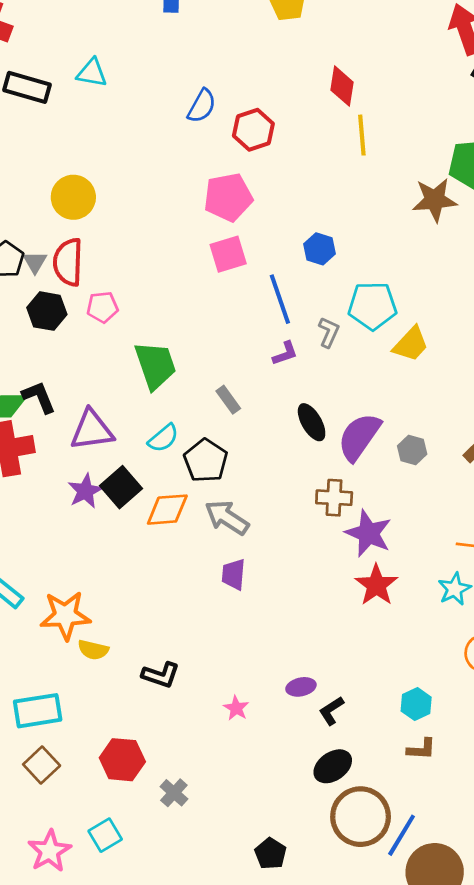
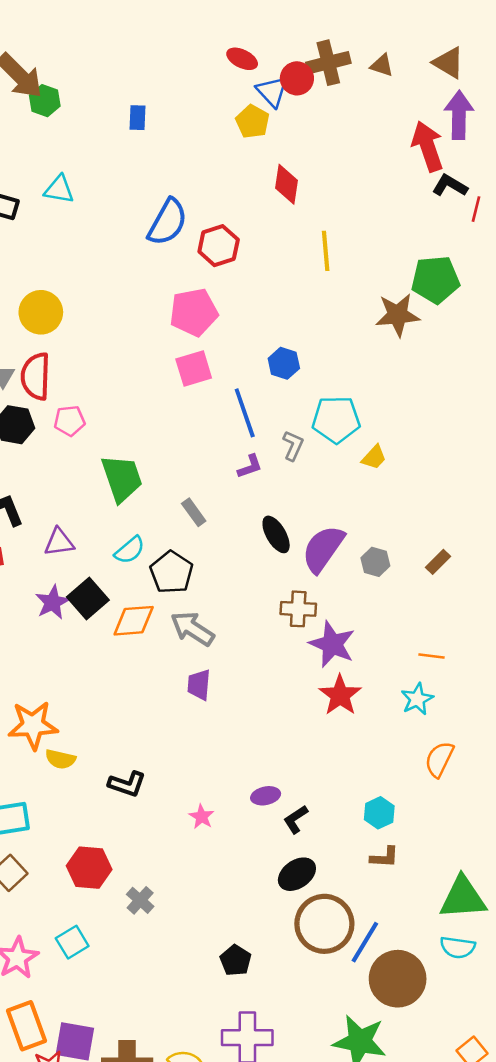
red diamond: (342, 86) -> (286, 184), moved
blue semicircle: (202, 106) -> (168, 222), size x1.4
yellow trapezoid: (411, 344) -> (374, 457), size x0.7
purple triangle: (92, 430) -> (59, 542), size x0.7

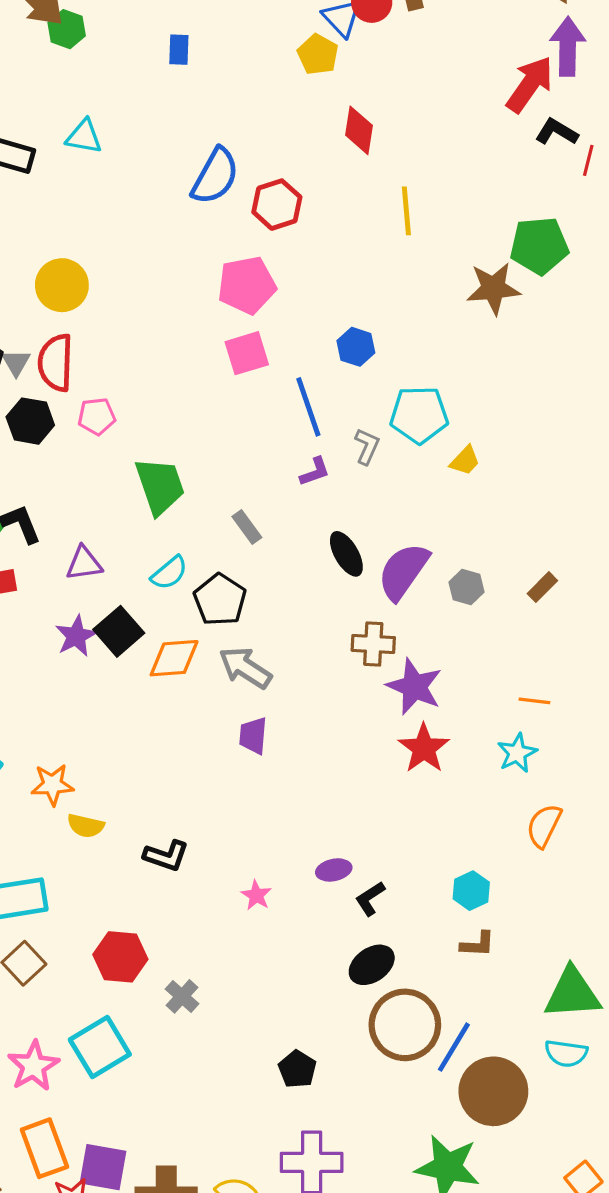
red arrow: (428, 146) -> (530, 84), turned 54
orange star: (33, 725) -> (52, 785), size x0.7
cyan square: (72, 942) -> (100, 1047), size x1.5

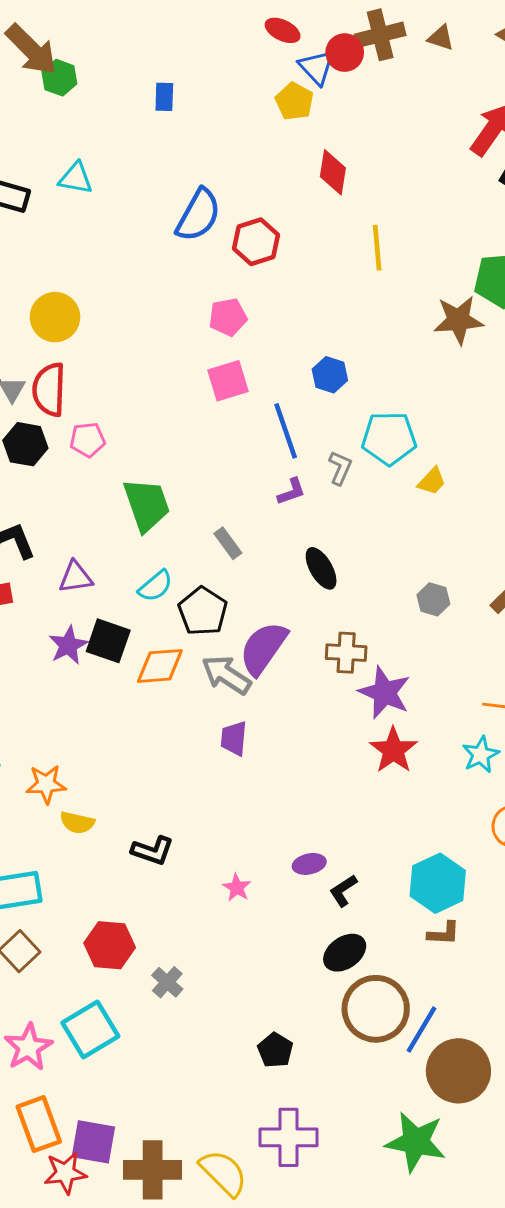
pink pentagon: (247, 285) -> (228, 317), size x0.7
purple semicircle: (403, 571) -> (263, 648), moved
black square: (119, 631) -> (108, 641), turned -30
cyan hexagon: (471, 891) -> (438, 883), size x1.6

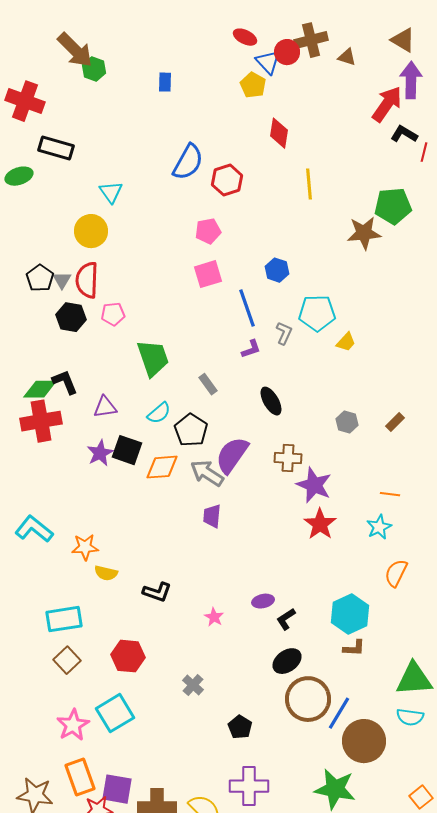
brown triangle: (441, 38) -> (347, 57), moved
cyan triangle: (76, 178) -> (111, 192), moved, turned 45
gray cross: (167, 982) -> (193, 685), moved

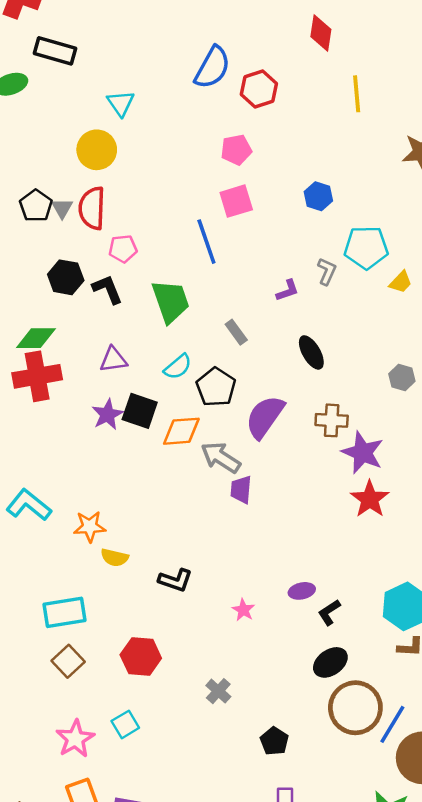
blue line: (247, 308) -> (206, 242), moved
black hexagon: (71, 317) -> (66, 277), moved
black L-shape: (65, 382) -> (107, 289), moved
gray arrow: (207, 473) -> (221, 457), moved
cyan square: (115, 713) -> (125, 724), size x0.6

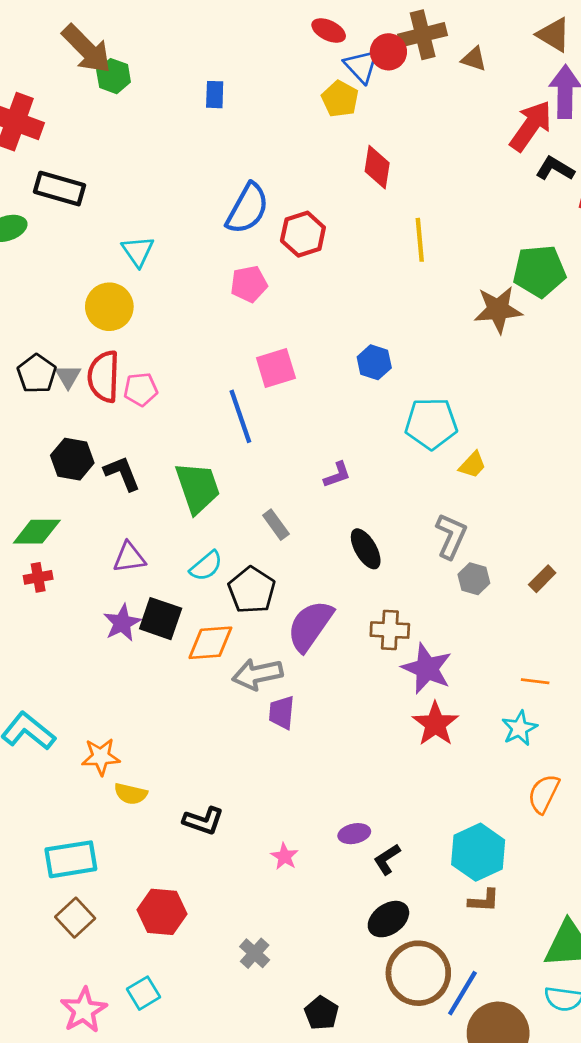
pink pentagon: (236, 150) -> (249, 284), moved
pink pentagon: (123, 249) -> (141, 389), moved
gray L-shape: (327, 271) -> (451, 536), moved, size x1.4
red cross: (37, 376) -> (38, 577), size x0.5
gray arrow: (221, 457) -> (257, 674), turned -45

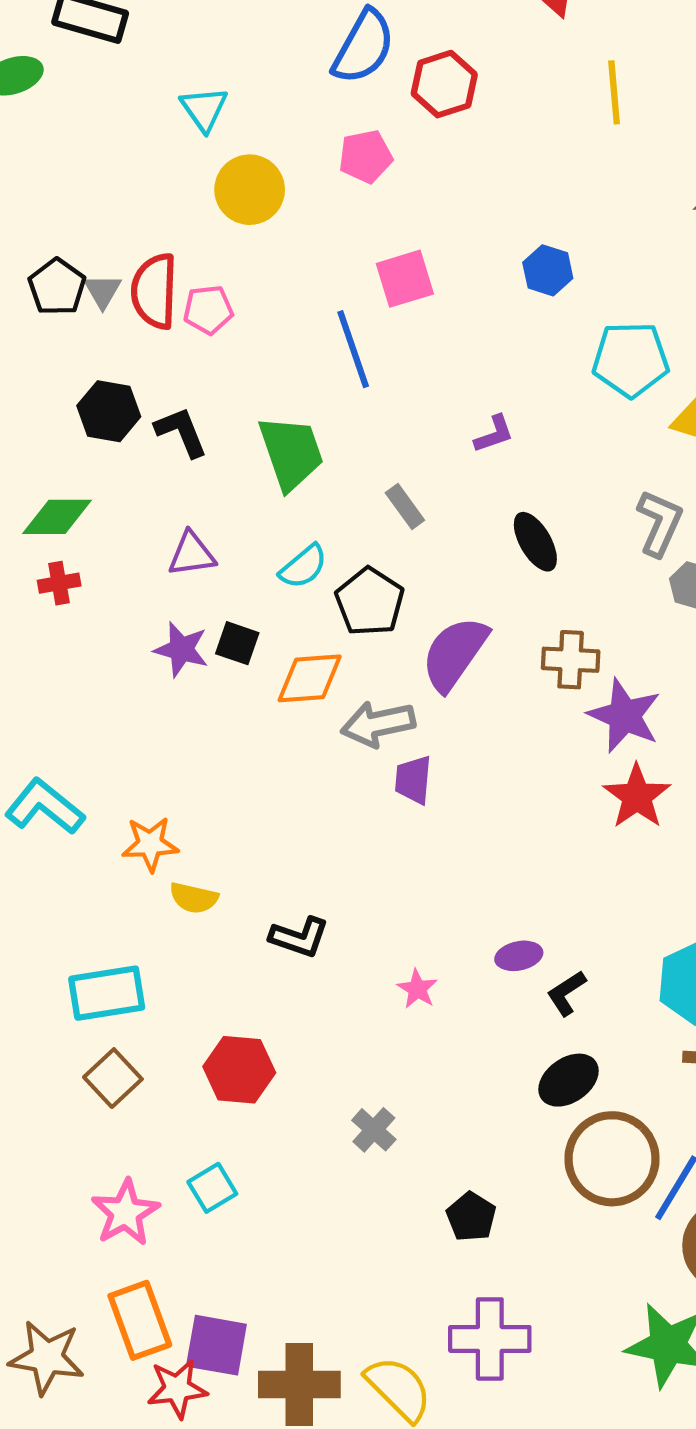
yellow circle: (109, 307) -> (250, 190), moved
black square: (161, 619) -> (237, 643), size x0.7
purple star: (122, 623) -> (181, 649), turned -30

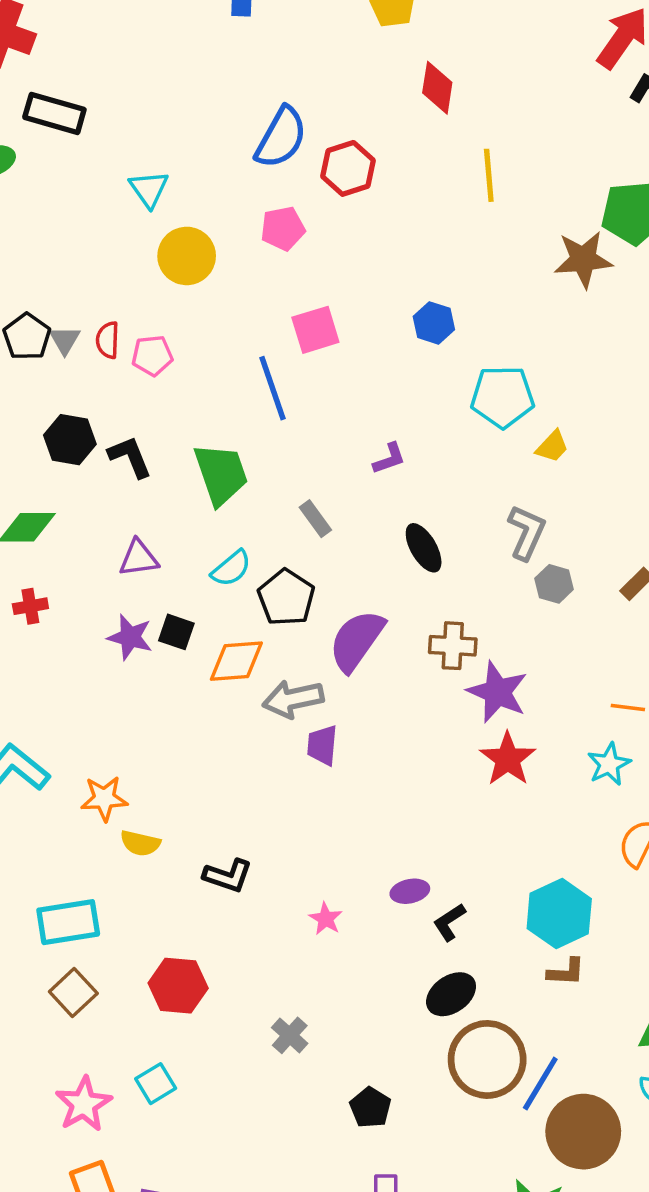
red semicircle: (154, 291) -> (108, 340), size x0.6
red cross: (59, 583) -> (30, 606), moved

